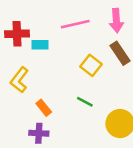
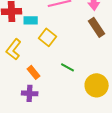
yellow square: (91, 65) -> (48, 37), moved

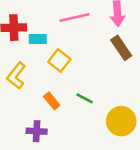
orange rectangle: (34, 72) -> (52, 101), moved

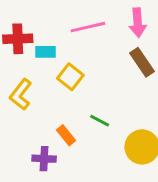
orange rectangle: (52, 101) -> (66, 135), moved

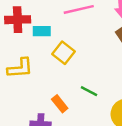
yellow L-shape: (21, 94) -> (20, 68), turned -132

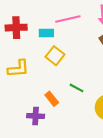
cyan rectangle: (42, 31) -> (46, 33), moved

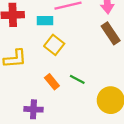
orange rectangle: (52, 99) -> (52, 82), moved

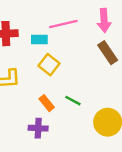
purple cross: (33, 109) -> (38, 128), moved

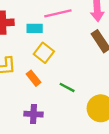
orange rectangle: (47, 103) -> (33, 78), moved

